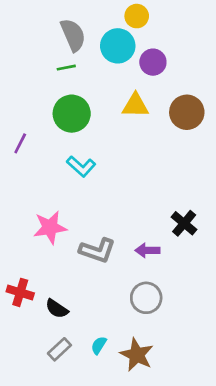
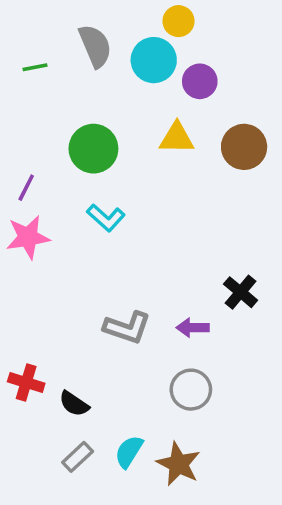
green line: (66, 68) -> (35, 67), moved
pink star: (50, 227) -> (28, 237), moved
cyan semicircle: (99, 345) -> (129, 452), size x1.4

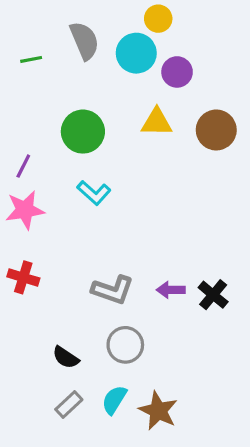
black cross: (241, 292) -> (213, 295), moved
red cross: (26, 383) -> (23, 277), moved
gray circle: (191, 390) -> (125, 345), moved

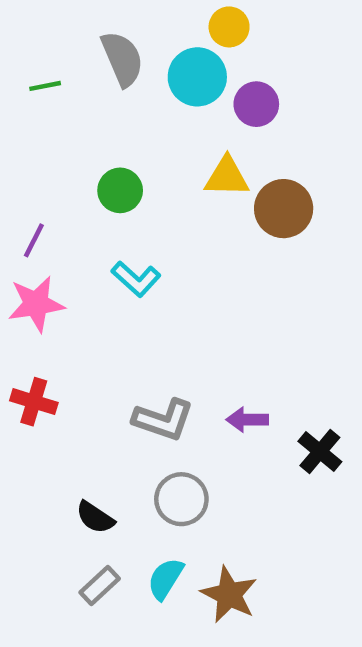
brown circle: (216, 130) -> (284, 209), moved
green circle: (83, 132) -> (120, 190), size x0.7
black cross: (213, 295) -> (320, 452), moved

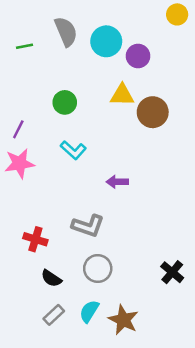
yellow circle: (229, 27) -> (177, 14), moved
red cross: (34, 402) -> (35, 239), moved
purple arrow: (247, 420) -> (117, 182), moved
black cross: (320, 452) -> (172, 272), moved

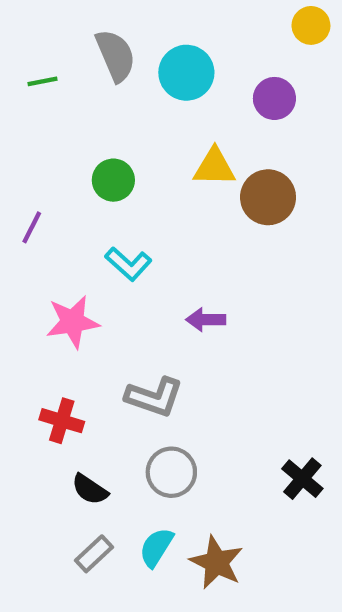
purple circle: (138, 56) -> (274, 98), moved
pink star: (20, 163) -> (73, 322), moved

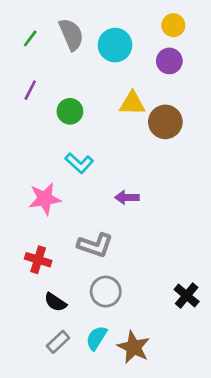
yellow circle: (311, 25) -> (173, 25), moved
green line: (42, 81) -> (30, 38), moved, turned -42
purple line: (32, 227) -> (30, 90), moved

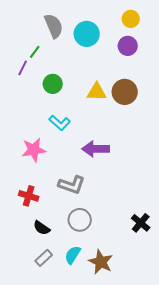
green line: (30, 38) -> (35, 52), moved
yellow triangle: (132, 103) -> (97, 92), moved
purple arrow: (127, 197) -> (96, 149), size x1.5

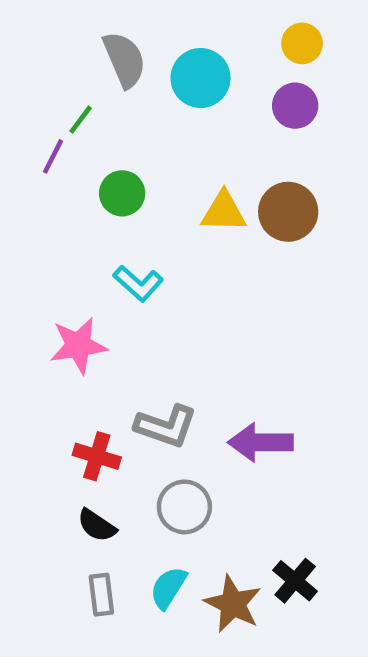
purple arrow: (96, 149) -> (260, 442), moved
red cross: (29, 196) -> (97, 456), moved
black cross: (141, 223) -> (295, 581), moved
gray rectangle: (44, 258) -> (101, 595), turned -54

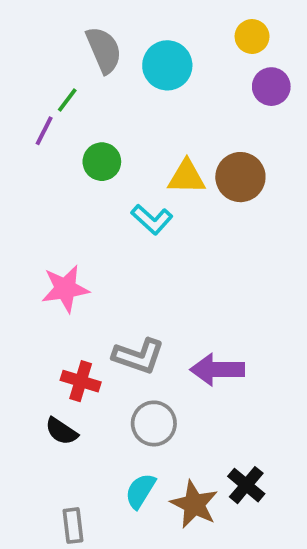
purple circle: (295, 106) -> (271, 87), moved
cyan L-shape: (138, 283) -> (152, 219), moved
black semicircle: (97, 525) -> (61, 431), moved
gray rectangle: (101, 595) -> (73, 526), moved

